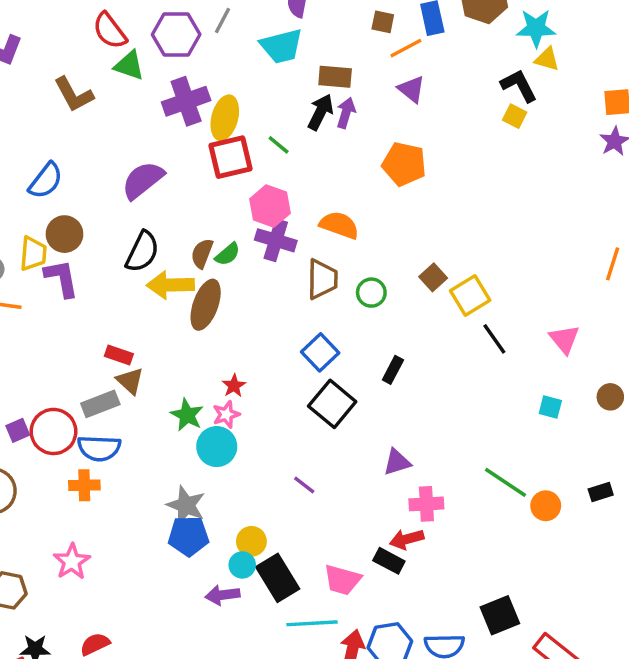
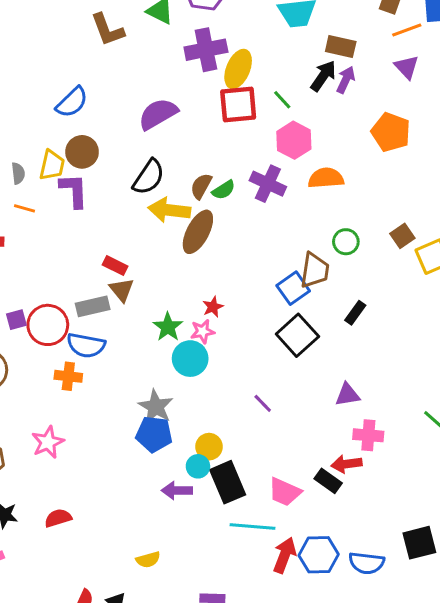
pink hexagon: (270, 206) -> (294, 140), moved
orange semicircle: (339, 225) -> (326, 178), turned -32
brown trapezoid: (322, 279) -> (315, 270), moved

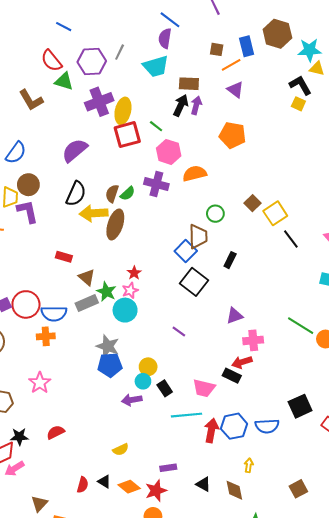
brown triangle: (122, 290) -> (87, 277), moved
gray rectangle: (93, 306) -> (87, 303), moved
black rectangle: (228, 482) -> (165, 388), size x0.6

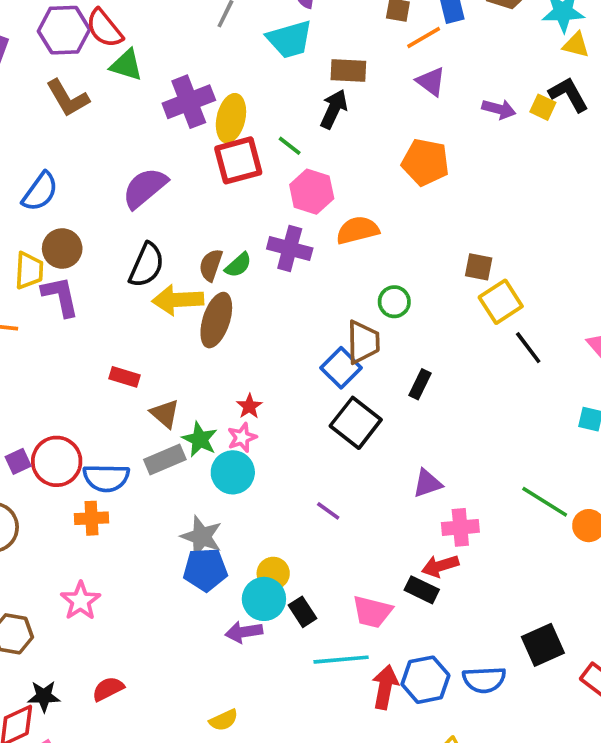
purple hexagon: (92, 61) -> (64, 30), moved
black L-shape: (300, 85) -> (569, 94), moved
purple arrow: (196, 105) -> (499, 109), moved, turned 90
brown square: (253, 203) -> (479, 267), moved, turned -35
cyan circle: (143, 381) -> (264, 599), size x1.5

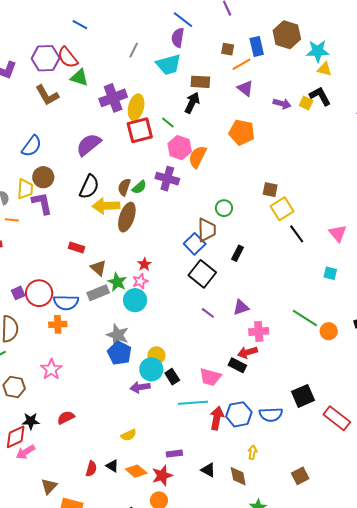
orange semicircle: (358, 230) -> (198, 157), moved, turned -50
purple line: (328, 511) -> (208, 313), moved
blue pentagon: (205, 570) -> (119, 353), turned 30

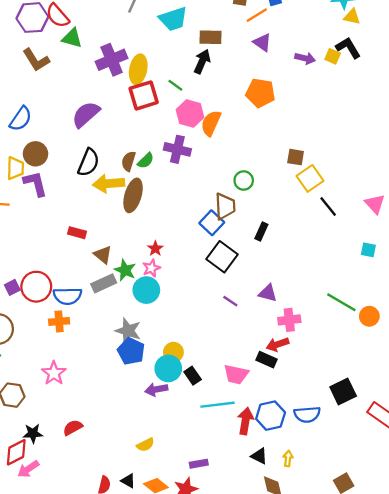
purple triangle: (241, 307) -> (268, 293), turned 36
black triangle: (208, 470) -> (259, 456), moved

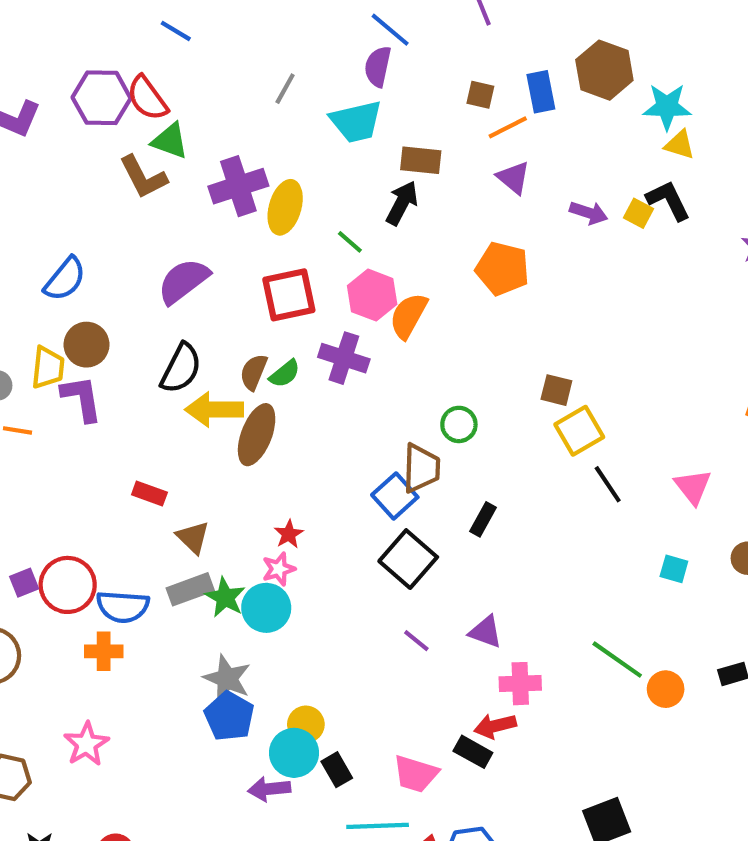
brown L-shape: (36, 60) -> (143, 177), moved
red square: (144, 95) -> (289, 295), moved
green star: (125, 270) -> (225, 597), moved

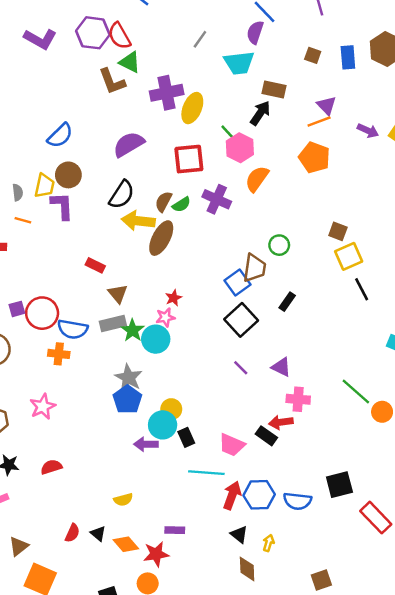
orange line: (508, 127) -> (319, 121), moved
pink hexagon: (372, 295) -> (240, 148), moved

